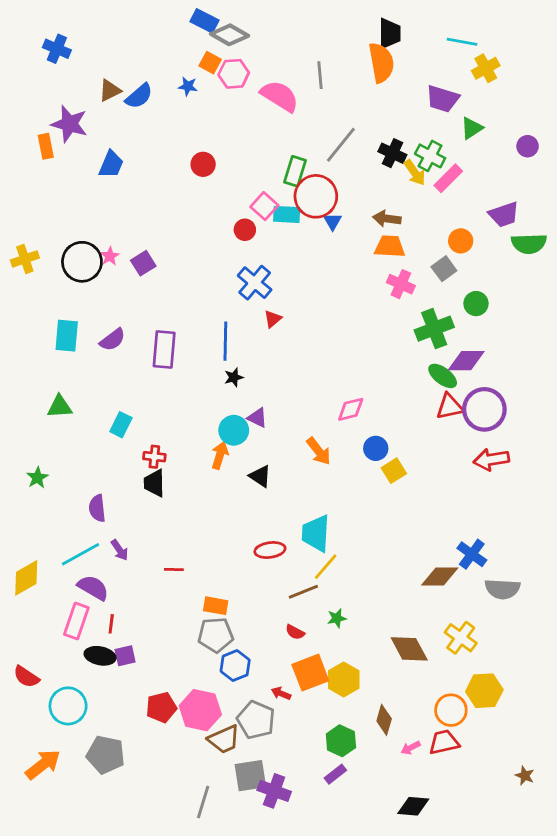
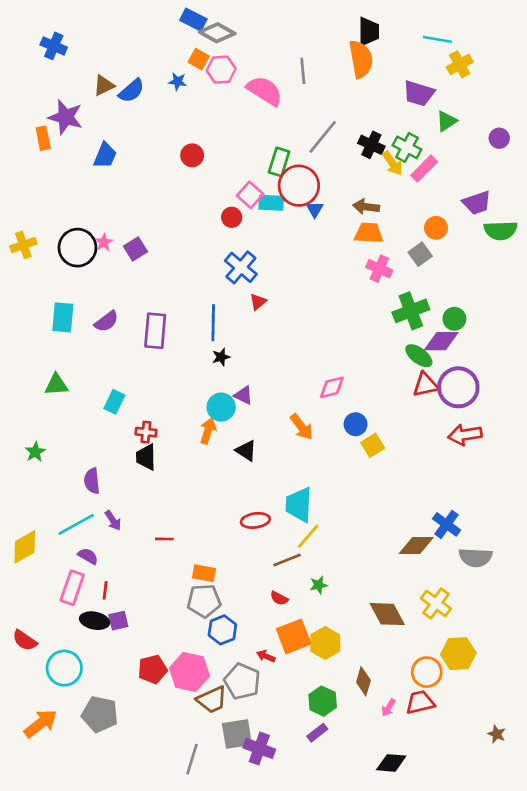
green circle: (476, 304) -> (454, 319), moved
purple semicircle: (93, 588) -> (88, 556), size x0.7
pink arrow: (411, 748) -> (389, 708), turned -30

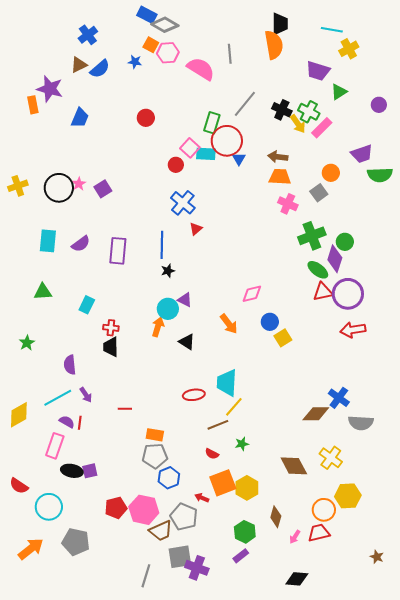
blue cross: (54, 46) -> (88, 35), moved, turned 30
purple diamond: (441, 341) -> (335, 259), turned -72
red line: (105, 590) -> (80, 423), moved

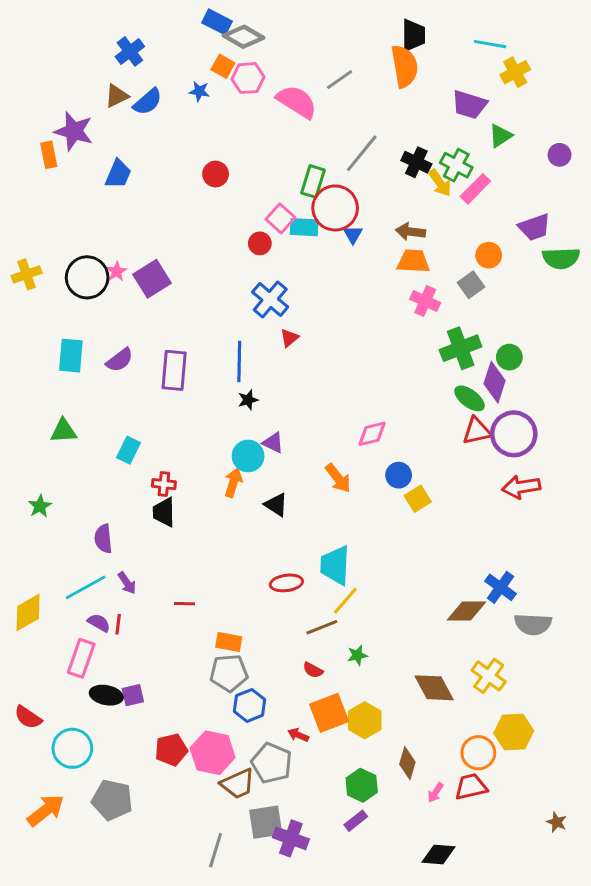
gray line: (230, 54) -> (340, 80), turned 60
purple square: (103, 189) -> (152, 279), size x1.4

